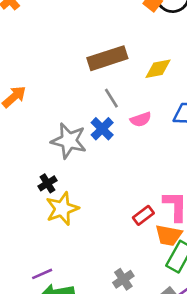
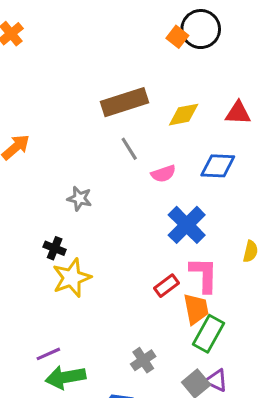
blue cross: (102, 129) -> (187, 225), moved, size x1.4
gray star: (69, 141) -> (79, 199), size x0.6
black cross: (47, 183) -> (55, 248), turned -36
orange trapezoid: (169, 235) -> (196, 309), turned -112

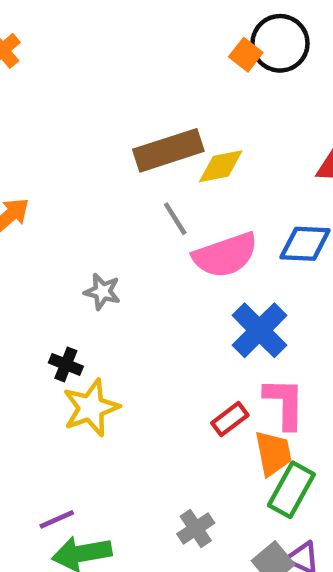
yellow diamond: (184, 115) -> (221, 166), moved
pink semicircle: (163, 174) -> (225, 255), size x1.8

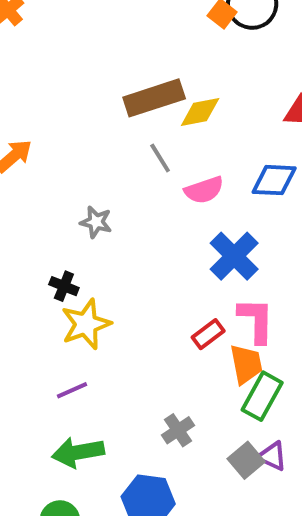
pink semicircle: (225, 255) -> (204, 190), size x0.7
purple line: (57, 519) -> (72, 390), moved

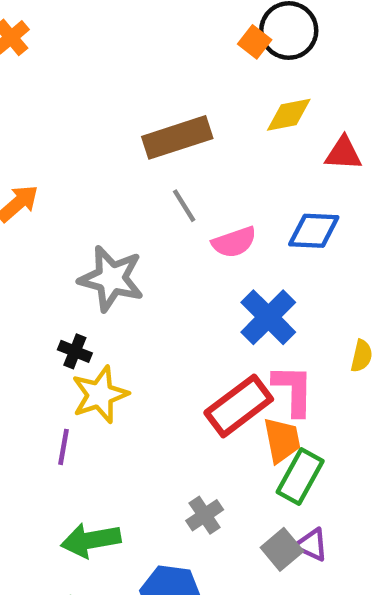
yellow diamond: (200, 112) -> (289, 115), moved
gray star: (96, 222) -> (111, 279), size x1.8
red rectangle: (208, 334) -> (239, 406), size x1.8
purple line: (72, 390) -> (63, 447), moved, turned -56

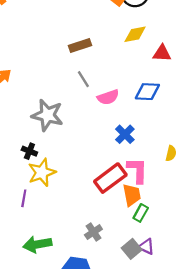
brown rectangle: (177, 137) -> (80, 46), size x0.7
blue cross: (268, 317) -> (125, 134), size x0.7
green rectangle: (300, 477) -> (141, 213), size x0.7

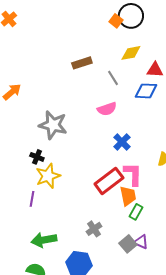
gray line: (83, 79) -> (113, 78), moved
blue diamond: (147, 92) -> (146, 91), moved

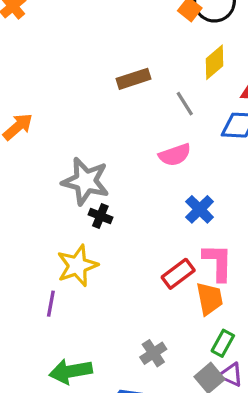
yellow diamond: (131, 53) -> (214, 62), turned -30
black cross: (37, 157) -> (100, 216), moved
red rectangle: (109, 181) -> (178, 274), size x0.7
green rectangle: (136, 212) -> (223, 343), moved

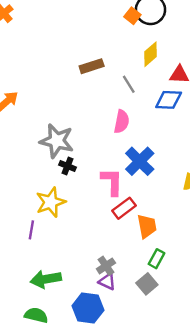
pink semicircle: (175, 155) -> (122, 122), turned -60
blue cross: (200, 209) -> (140, 161), size x1.4
pink L-shape: (218, 262) -> (112, 182), moved
purple triangle: (231, 375) -> (107, 282), moved

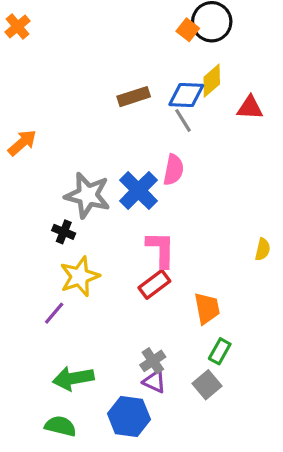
blue diamond: (169, 100) -> (186, 95), moved
blue cross: (140, 161) -> (138, 190), moved
black cross: (67, 166) -> (64, 232), moved
red rectangle: (124, 208) -> (154, 284), moved
purple line: (31, 230) -> (54, 313), turned 30

